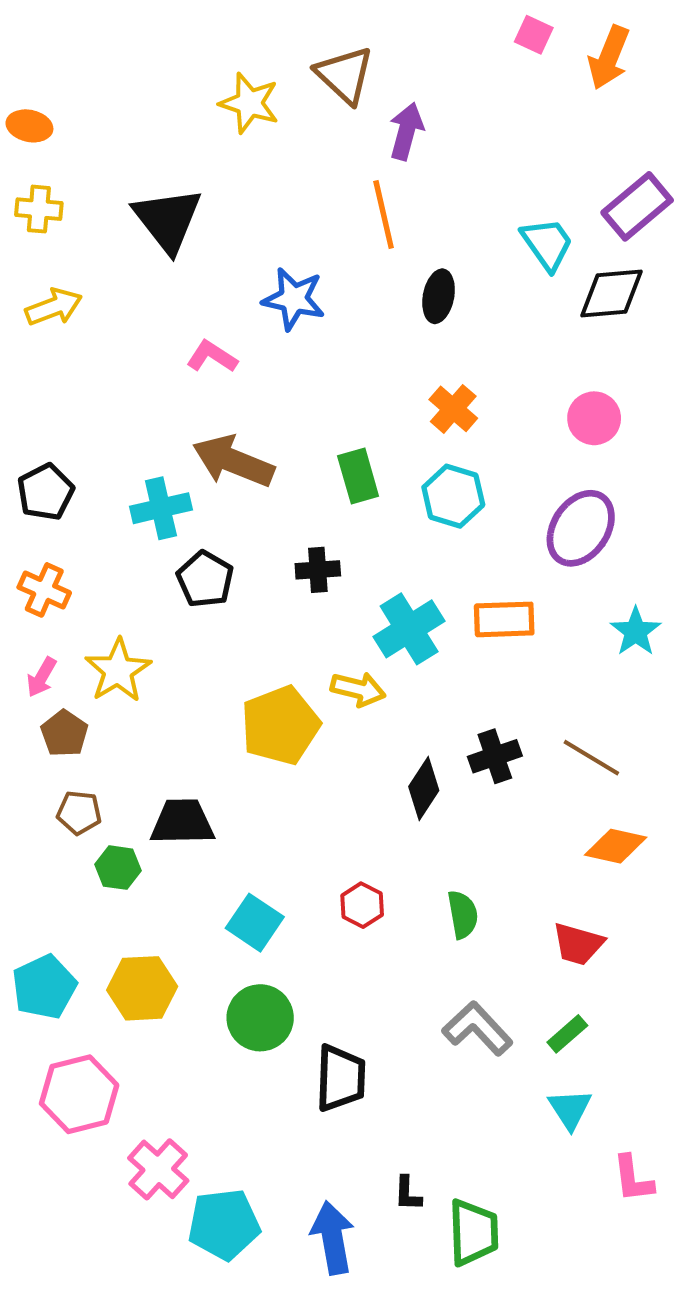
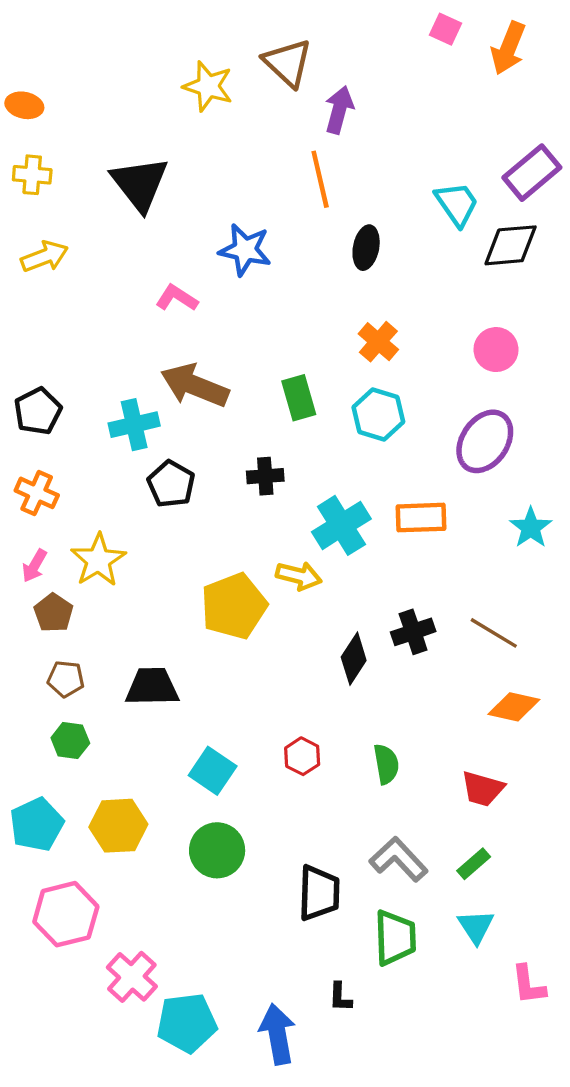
green hexagon: (118, 868) -> (70, 741), moved
black trapezoid: (341, 1078) -> (319, 893), moved
green trapezoid: (473, 1232) -> (395, 938), moved

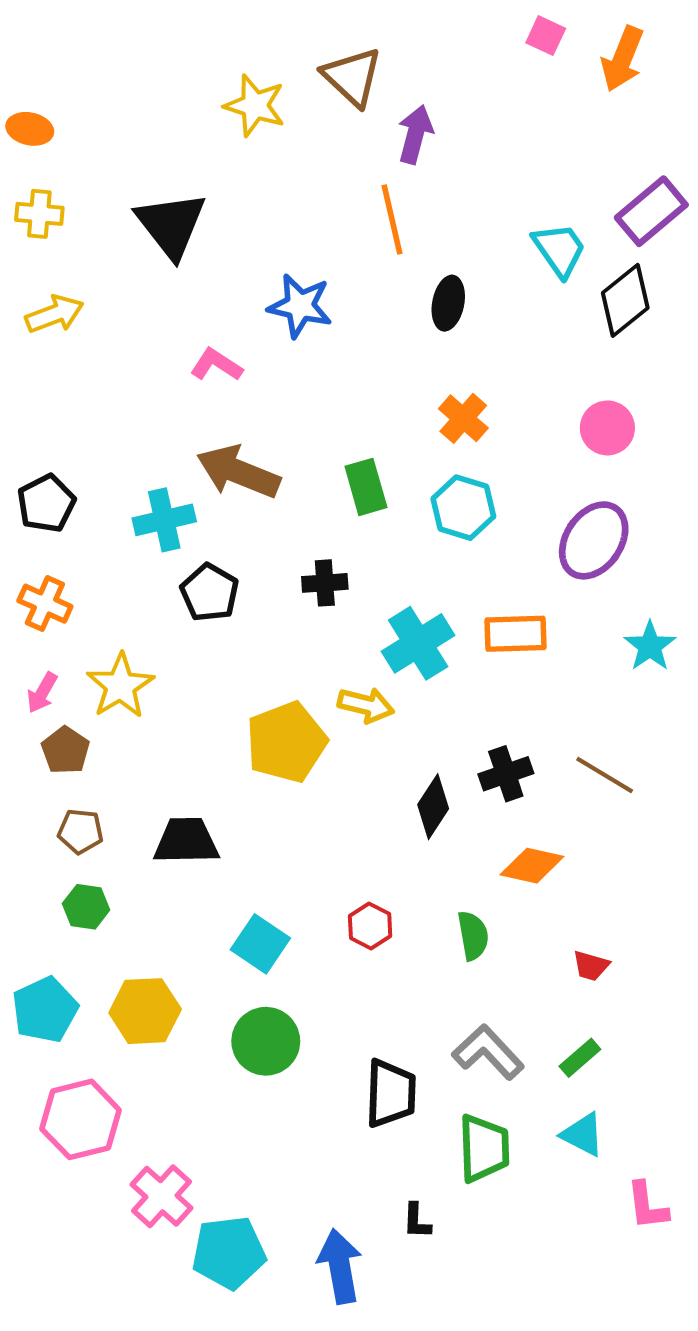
black diamond: (511, 245) -> (625, 300), turned -34
orange diamond: (514, 707) -> (532, 866), moved
red trapezoid: (483, 789) -> (591, 966), size x0.7
cyan triangle: (476, 926) -> (583, 1135), turned -30

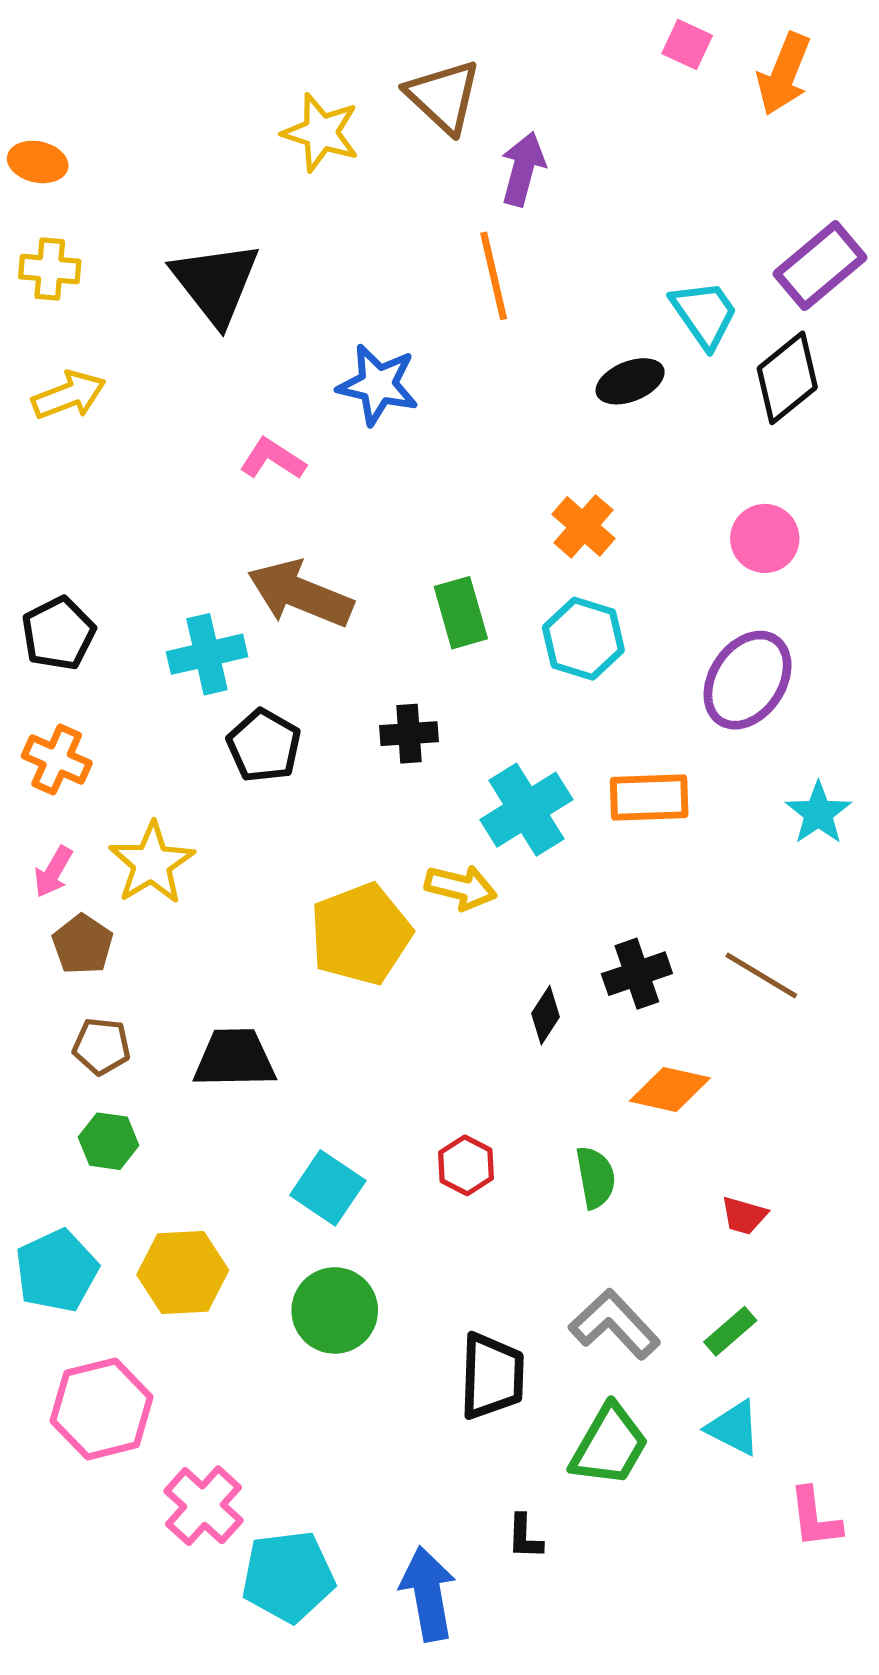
black ellipse: (448, 303) -> (630, 381), moved, turned 57
black diamond: (433, 807) -> (545, 1015), size x0.7
green trapezoid: (484, 1148) -> (609, 1445), turned 32

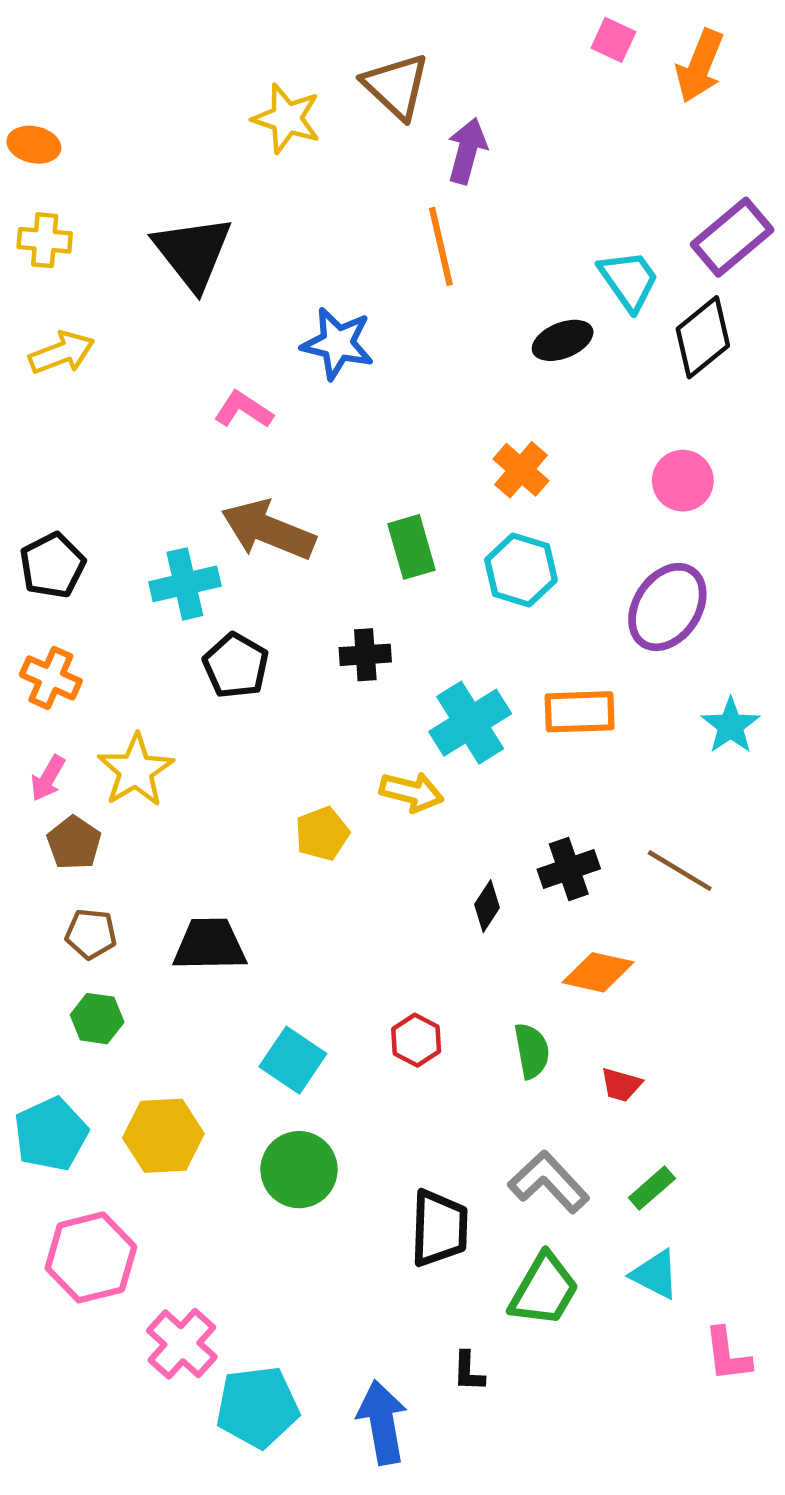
yellow pentagon: (361, 934) -> (322, 834), size x0.6
red trapezoid: (744, 1215) -> (621, 1085), moved

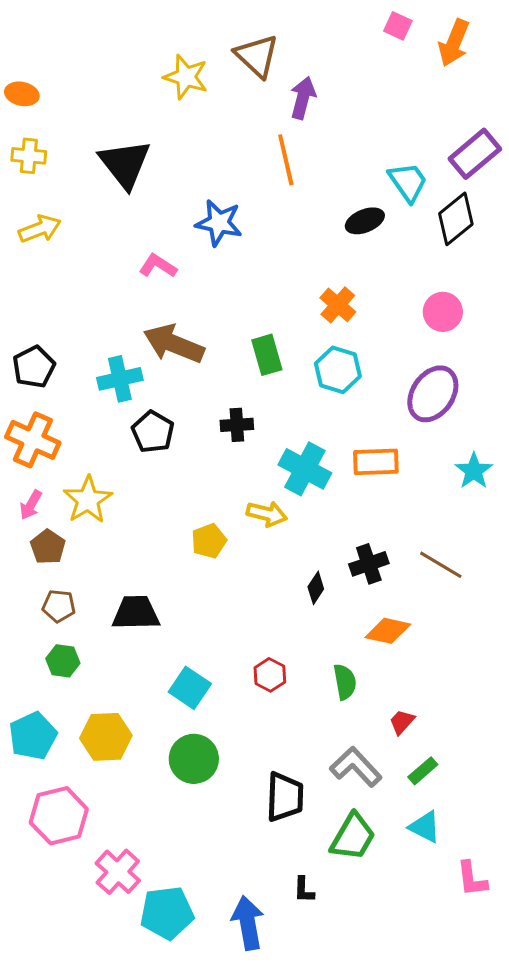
orange cross: (51, 678) -> (33, 440), size x1.4
cyan cross: (470, 723) -> (305, 469), turned -30
red trapezoid: (621, 1085) -> (402, 722), moved, turned 116

